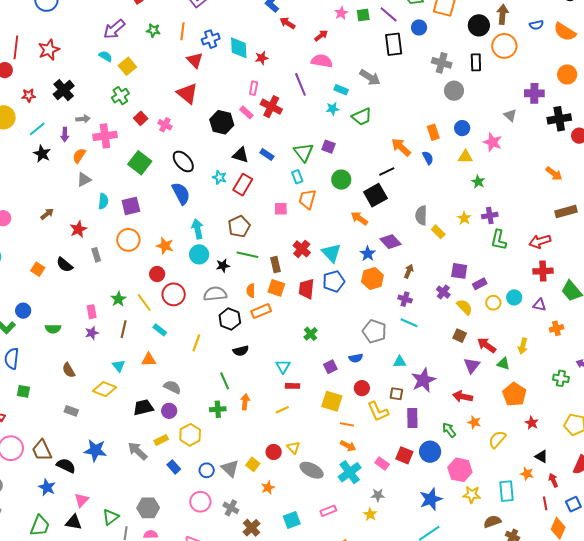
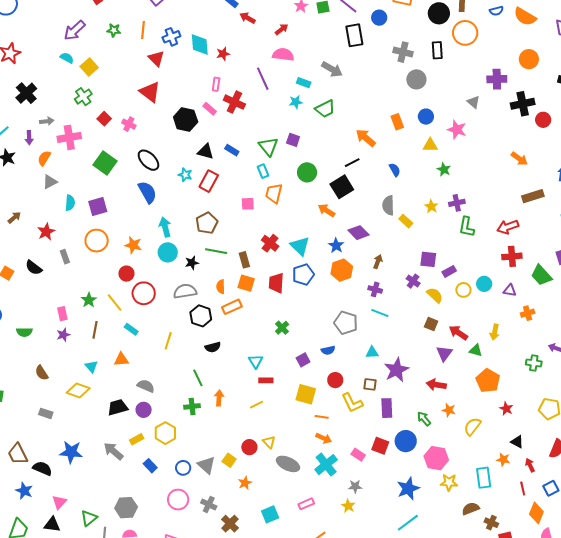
blue semicircle: (428, 158) -> (395, 170), moved

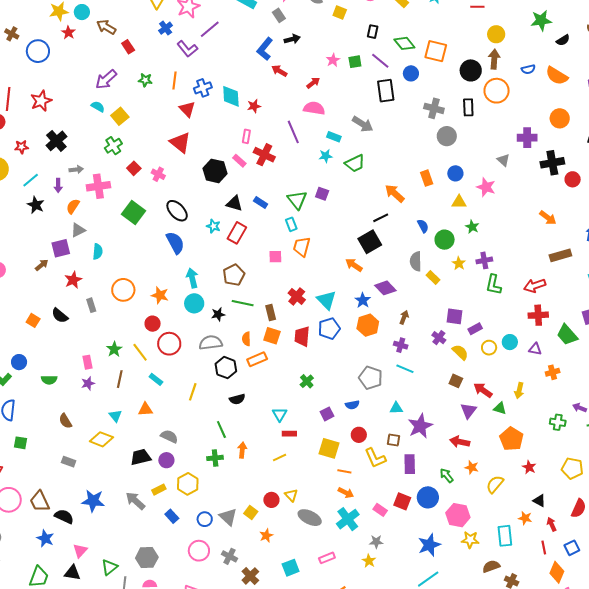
green circle: (307, 172) -> (445, 240), moved
purple square: (98, 206) -> (61, 248), moved

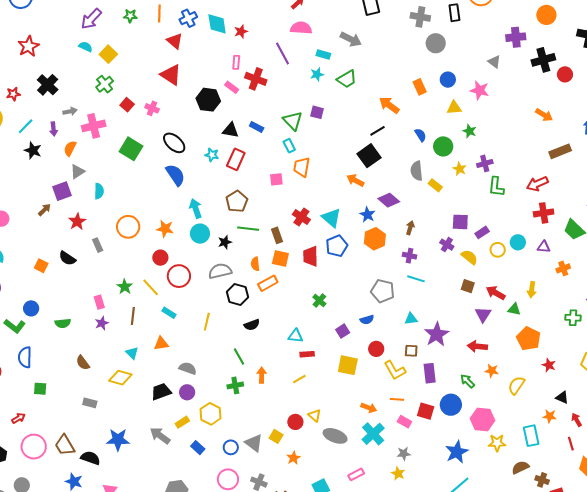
cyan triangle: (280, 414) -> (296, 336), turned -49
orange line: (344, 471) -> (397, 399), moved

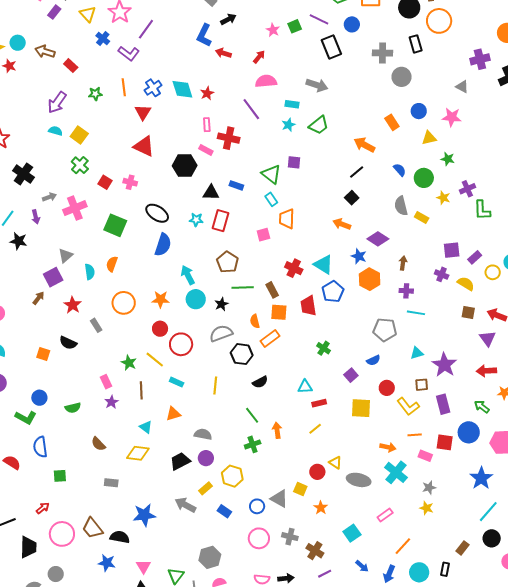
red triangle: (175, 41) -> (143, 112), turned 30
orange semicircle: (70, 148) -> (112, 264), moved
black square: (369, 156) -> (352, 198), size x0.6
blue semicircle: (175, 175) -> (163, 245), turned 60

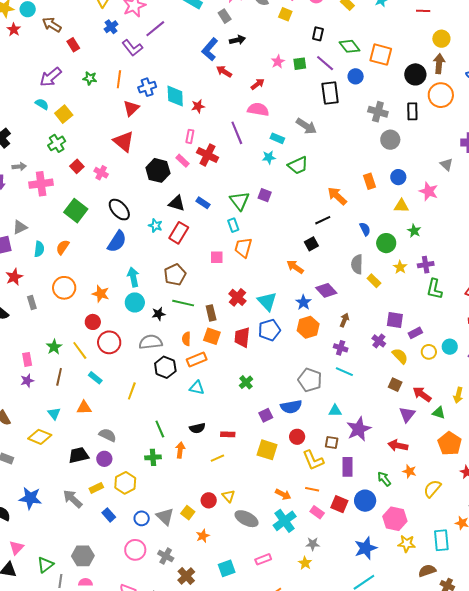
blue semicircle: (373, 360) -> (291, 407), size x1.5
black semicircle: (260, 382) -> (197, 428), moved
cyan triangle: (305, 387) -> (197, 388), moved

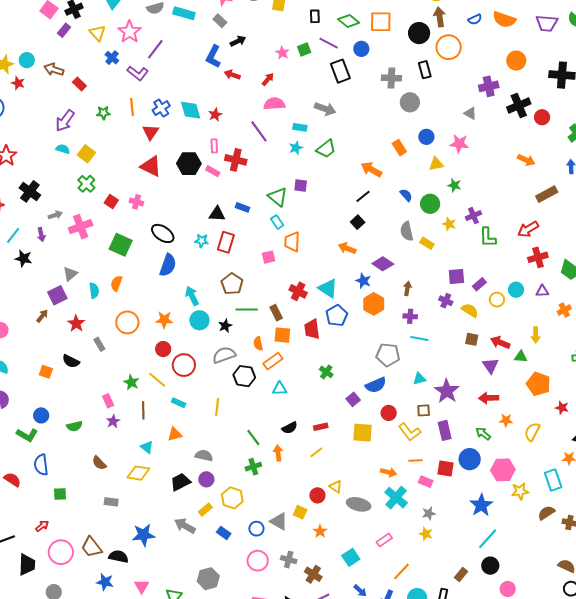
black hexagon: (158, 170) -> (189, 164), moved

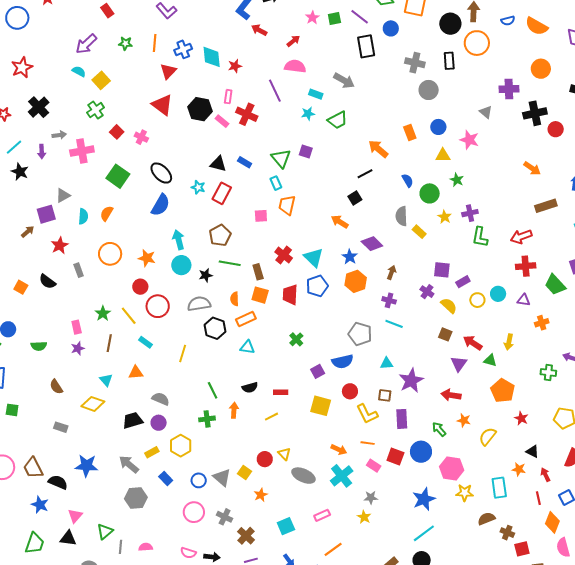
gray hexagon: (208, 579) -> (136, 498), moved

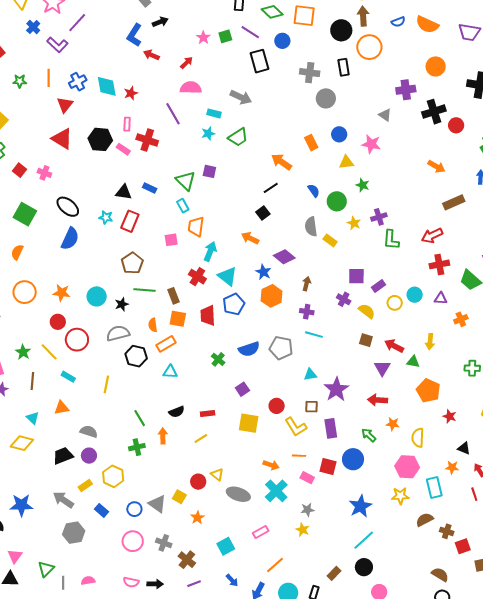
cyan arrow: (179, 240) -> (210, 251), moved, turned 42
blue semicircle: (343, 362) -> (249, 349), moved
yellow semicircle: (488, 436) -> (418, 438), turned -30
pink hexagon: (452, 468) -> (407, 467), moved

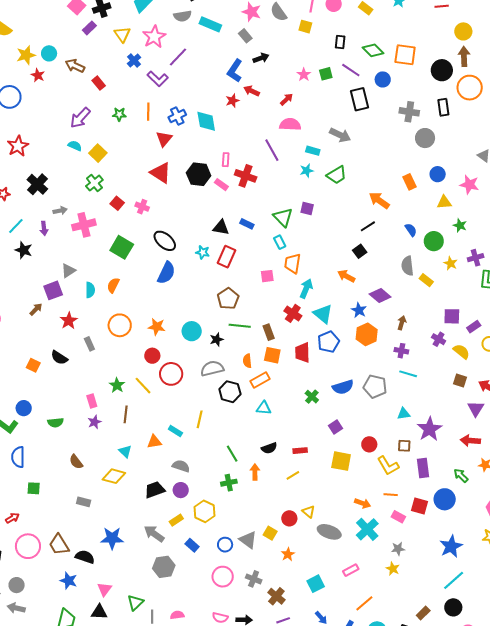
red star: (131, 93) -> (232, 101), moved
cyan rectangle: (68, 377) -> (175, 431), moved

